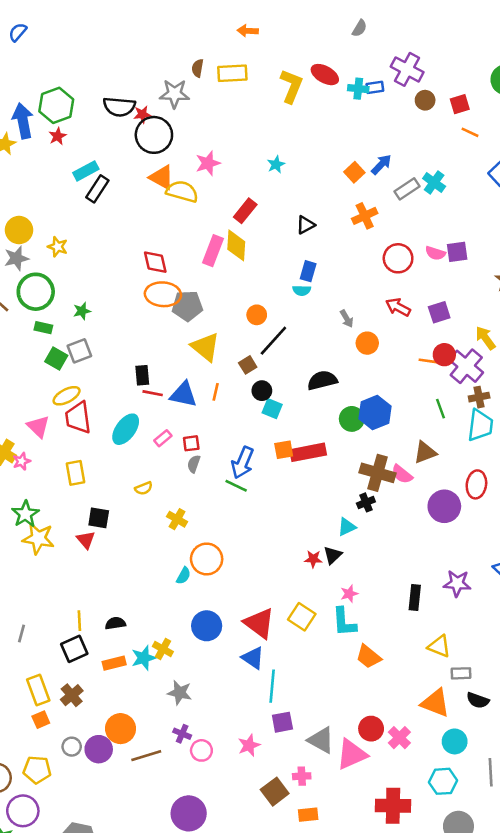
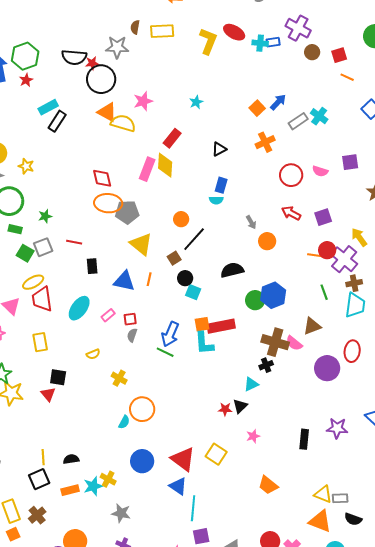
purple square: (457, 252) -> (350, 162), moved
red line: (153, 393) -> (74, 242), moved
cyan L-shape: (344, 622) -> (204, 343), moved
yellow triangle: (439, 646) -> (323, 494), moved

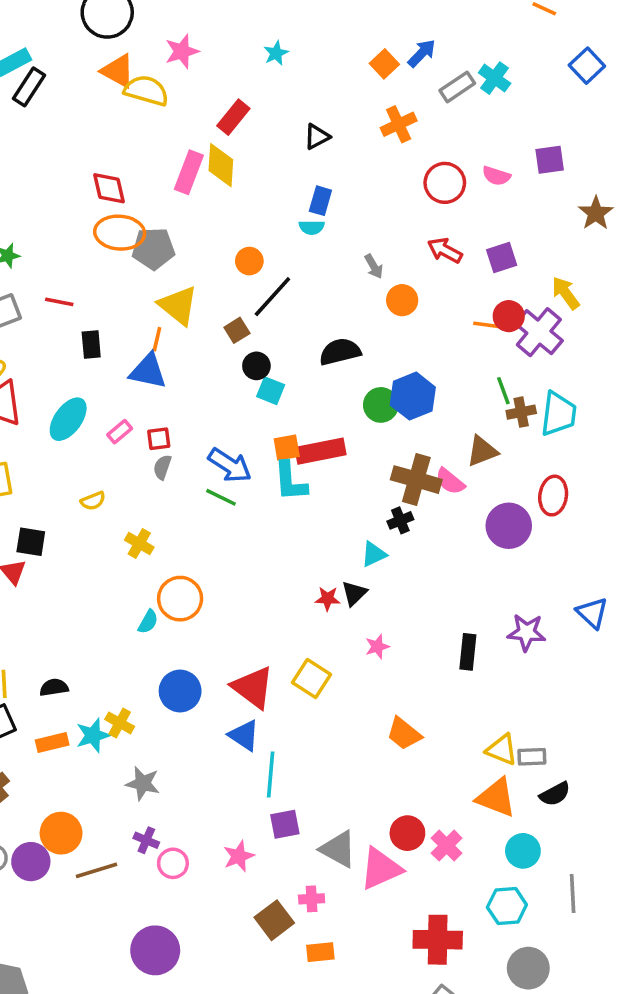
orange line: (149, 279) -> (157, 339), moved
brown cross: (354, 283) -> (521, 412), moved
blue arrow: (170, 334) -> (230, 465), turned -80
black semicircle: (353, 519) -> (555, 794), turned -48

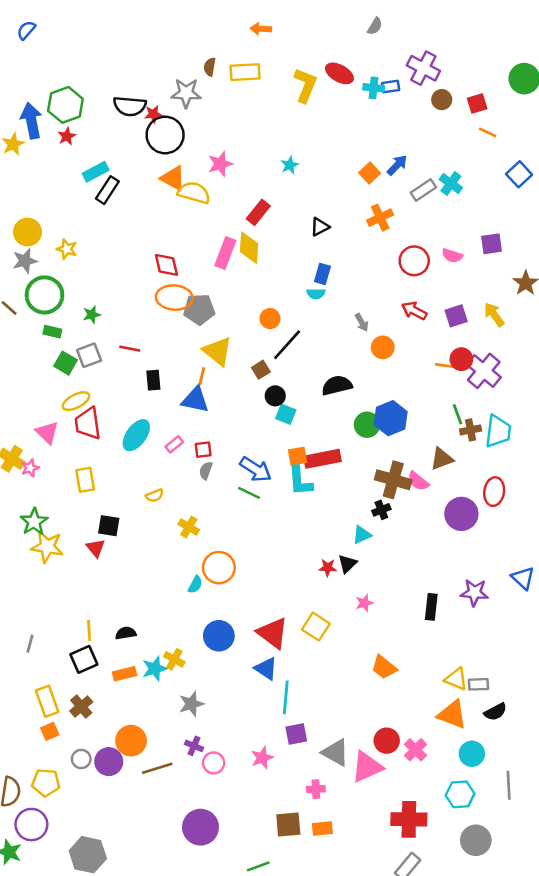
yellow arrow: (566, 293) -> (494, 315), moved
gray star: (143, 783) -> (191, 704), turned -30
brown square: (274, 920) -> (288, 825), moved, turned 32

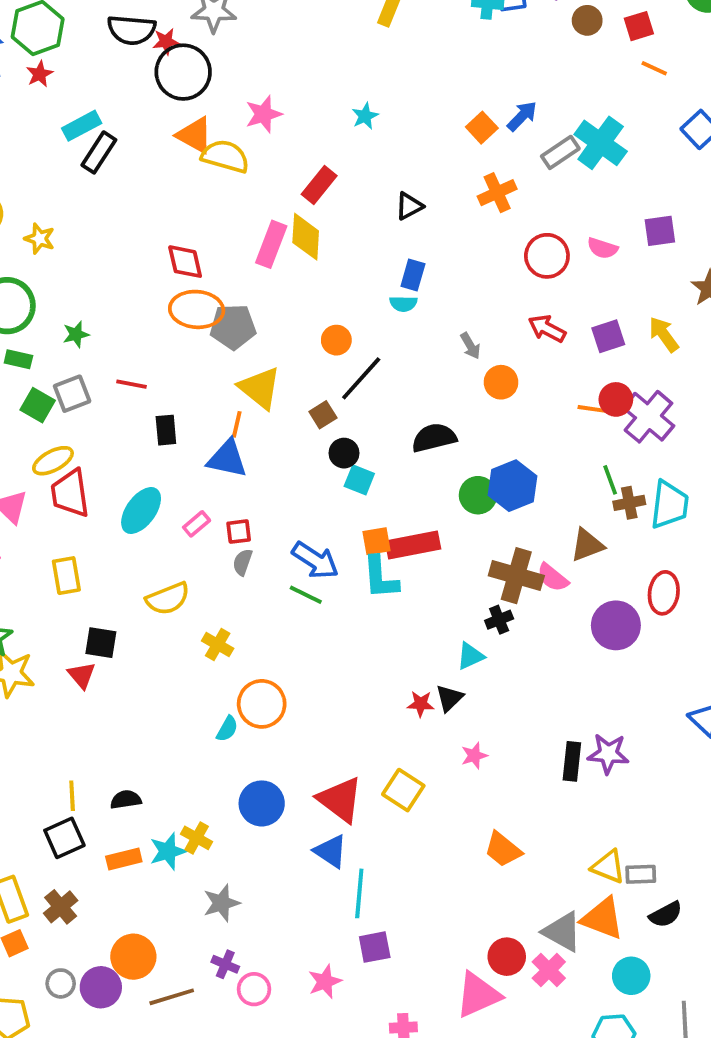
cyan cross: (451, 184) -> (601, 143), size x1.5
yellow semicircle: (155, 495) -> (168, 599), size x1.6
purple star: (474, 593) -> (608, 754), moved
gray triangle: (336, 752) -> (562, 932), moved

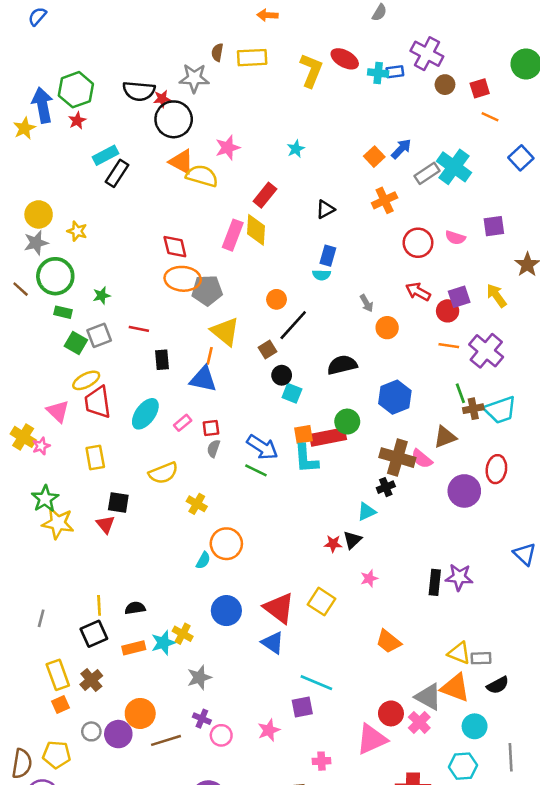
red circle: (616, 399) -> (448, 311), moved
green circle: (478, 495) -> (347, 422), moved
cyan trapezoid: (669, 505) -> (500, 410), turned 64
cyan line: (359, 893) -> (316, 683), moved, turned -72

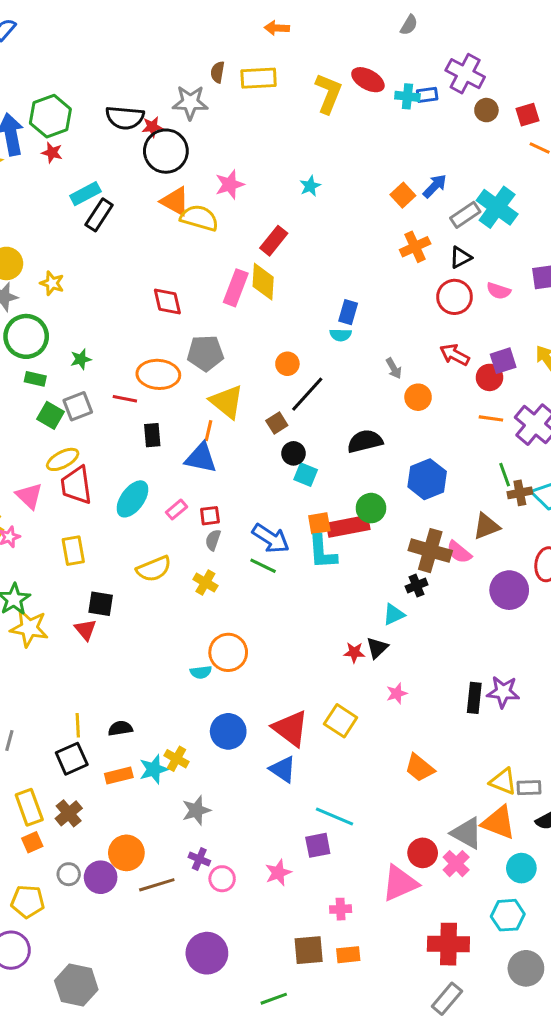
red star: (77, 121) -> (52, 153), turned -30
black triangle: (325, 209) -> (461, 257), moved
orange ellipse: (183, 279) -> (158, 374), moved
yellow cross: (197, 504) -> (205, 583), moved
cyan semicircle: (203, 560) -> (201, 672), turned 54

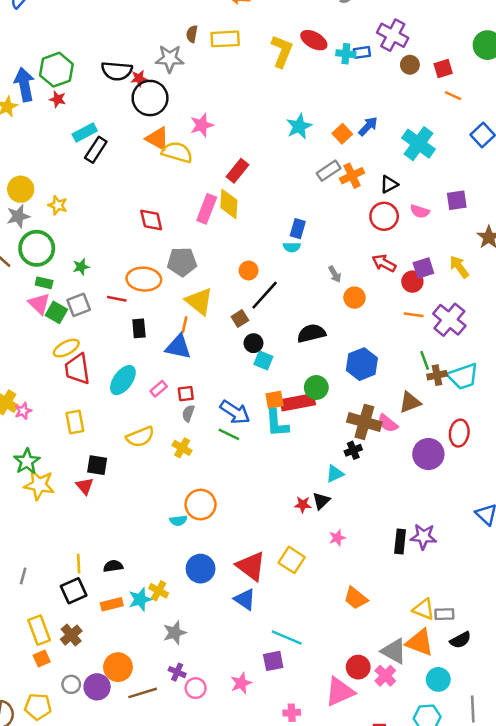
cyan star: (310, 186) -> (299, 126), moved, size x1.5
gray rectangle: (465, 215) -> (329, 171), moved
pink triangle: (29, 496) -> (39, 304), moved

